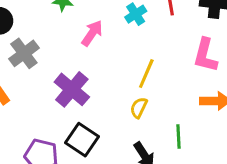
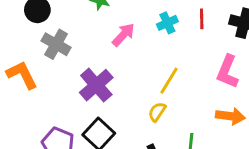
gray cross: (24, 53) -> (56, 44), turned -32

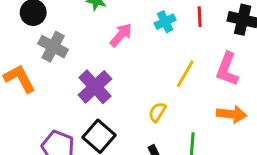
yellow line: (169, 81) -> (185, 74), moved

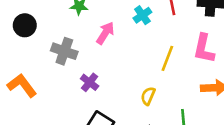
gray cross: (53, 47) -> (64, 51), moved
purple cross: (95, 87) -> (90, 82), size x0.6

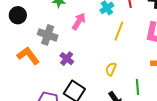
yellow line: (167, 58) -> (119, 31), moved
orange L-shape: (22, 85) -> (28, 56), moved

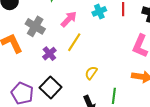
yellow line: (119, 31) -> (74, 42), moved

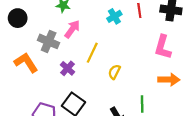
pink arrow: (69, 19) -> (72, 29), moved
yellow semicircle: (91, 73) -> (114, 72), moved

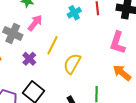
yellow semicircle: (114, 72) -> (72, 64), size x1.5
orange arrow: (169, 80) -> (122, 73), turned -144

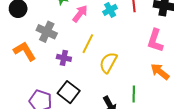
pink arrow: (35, 23) -> (80, 14), moved
purple cross: (29, 59) -> (64, 58), turned -32

